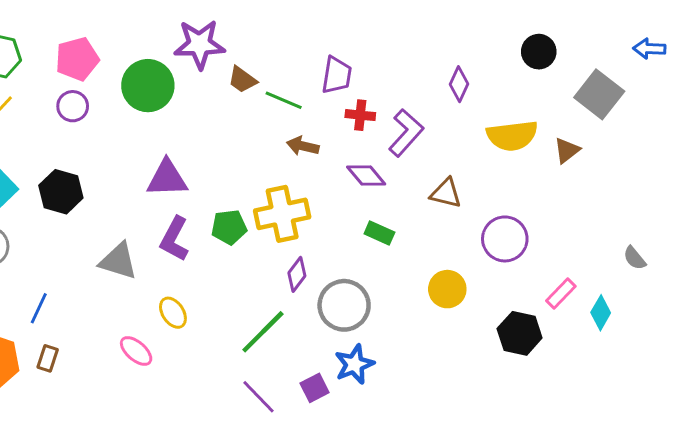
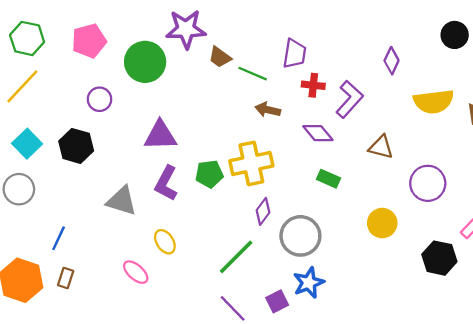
purple circle: (73, 106) -> (99, 99), moved

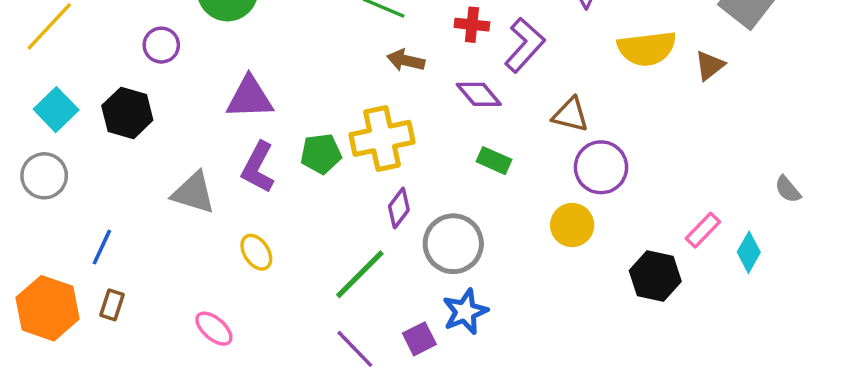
purple circle: (428, 183) -> (601, 167), moved
pink ellipse: (136, 272) -> (214, 329), moved

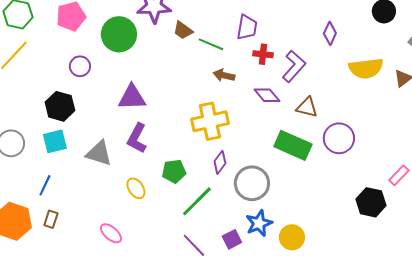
cyan square: (56, 110) -> (55, 141), moved, turned 30
brown triangle: (570, 115) -> (307, 107), moved
green pentagon: (321, 154) -> (174, 171), moved
green rectangle: (494, 161) -> (293, 145), moved, size x1.8
yellow circle: (572, 225) -> (292, 237), moved

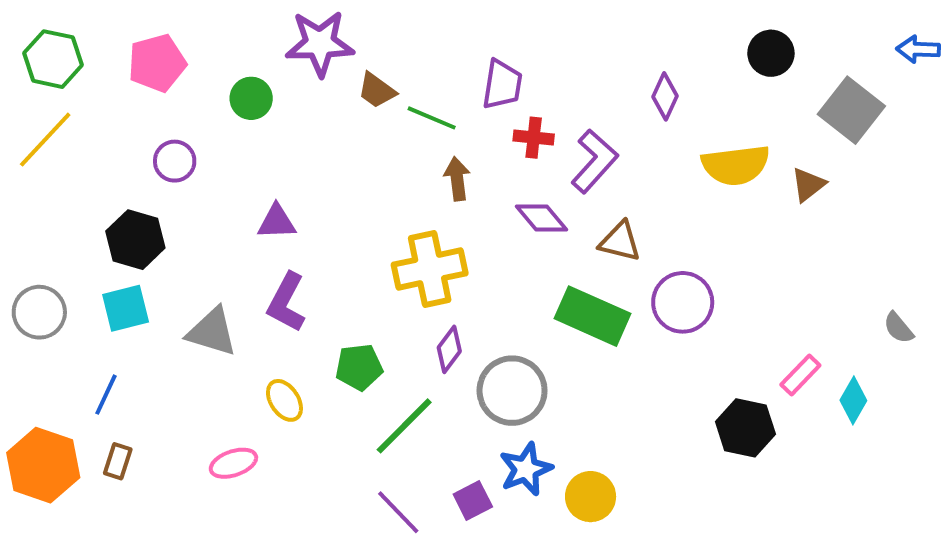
green circle: (119, 34) -> (251, 98), size x0.6
brown arrow: (224, 75) -> (457, 179), turned 70
purple triangle: (132, 97) -> (277, 222), size x0.7
pink ellipse: (111, 233) -> (233, 463), moved, turned -60

